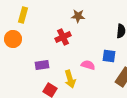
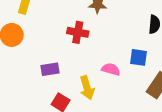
red cross: (63, 37) -> (78, 32), turned 35

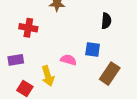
red cross: (78, 32) -> (28, 28), moved

